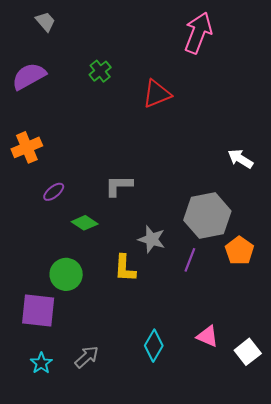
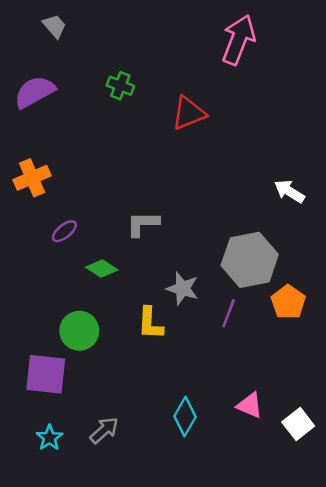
green cross: (100, 71) -> (120, 86), turned -30

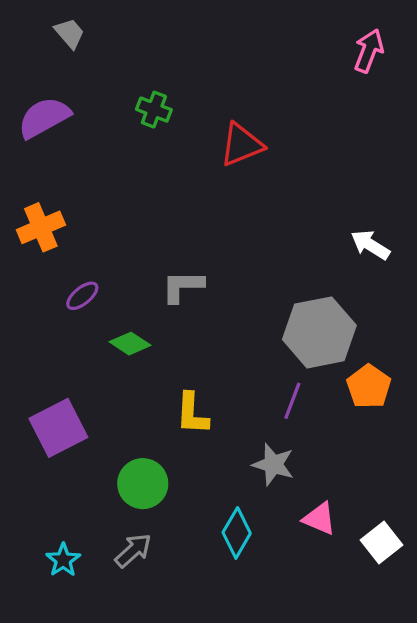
pink arrow: (238, 40) -> (369, 51), moved, size x0.7
gray star: (183, 288) -> (273, 465), moved
green circle: (79, 331) -> (143, 484), moved
purple square: (46, 374) -> (58, 428), moved, turned -33

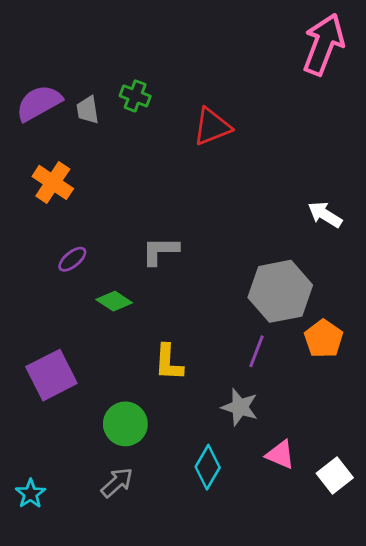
gray trapezoid: (70, 33) -> (88, 110), moved, turned -148
pink arrow: (369, 51) -> (324, 44), size x1.6
orange cross: (41, 227) -> (53, 182), moved, turned -33
cyan star: (63, 560) -> (30, 494), moved

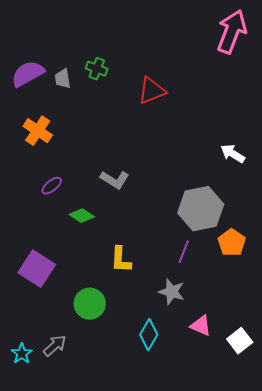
gray L-shape: (160, 251) -> (115, 180), turned -148
purple square: (51, 375) -> (37, 269), turned -30
gray arrow: (117, 483) -> (55, 346), moved

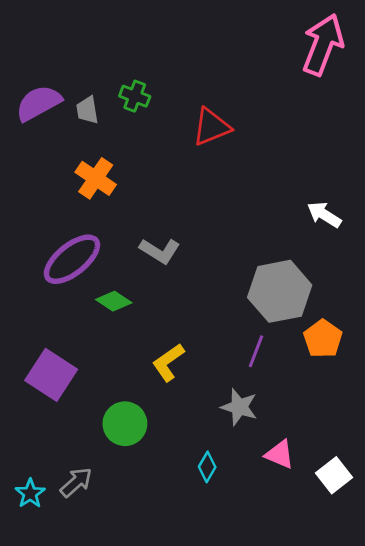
orange cross: (38, 131) -> (96, 178), moved
purple ellipse: (52, 186) -> (72, 259), size x2.0
yellow L-shape: (121, 260) -> (168, 362), turned 52
cyan diamond: (149, 335) -> (207, 467), size x0.7

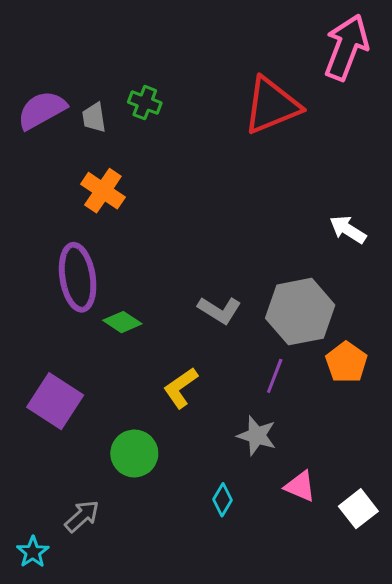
red triangle: (211, 127) -> (272, 106), moved, size x1.4
gray L-shape: (160, 251) -> (219, 310), moved
purple ellipse: (72, 259) -> (78, 277), turned -60
cyan star: (30, 493) -> (33, 552), moved

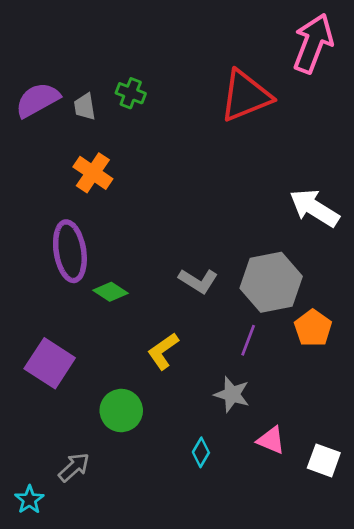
white arrow: (348, 229) -> (314, 208), size x1.5
white square: (358, 509) -> (324, 460), turned -32

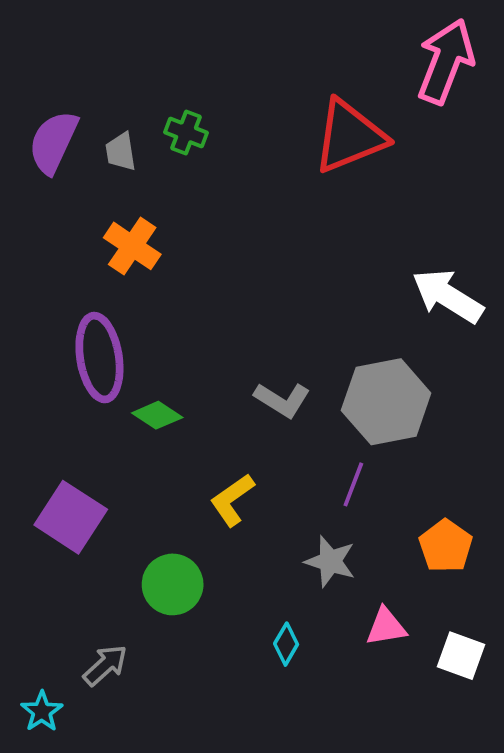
purple semicircle: (38, 100) -> (53, 142), turned -36
orange pentagon: (313, 328) -> (446, 546), moved
pink triangle: (271, 440) -> (386, 627), turned -32

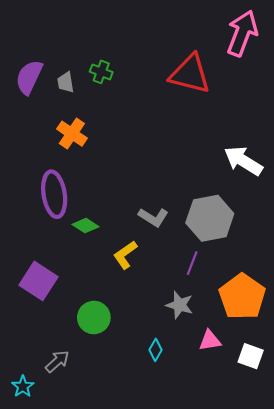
red triangle: (350, 136) -> (190, 74), turned 36
yellow L-shape: (232, 500) -> (125, 255), moved
orange pentagon: (446, 546) -> (242, 297), size x1.6

